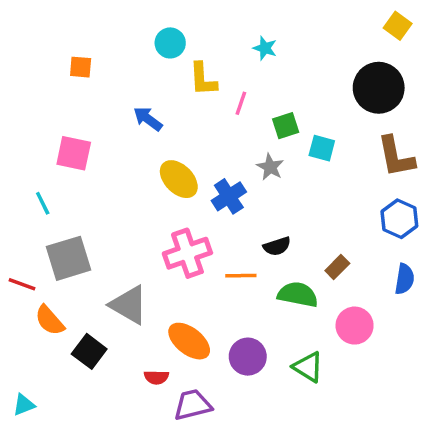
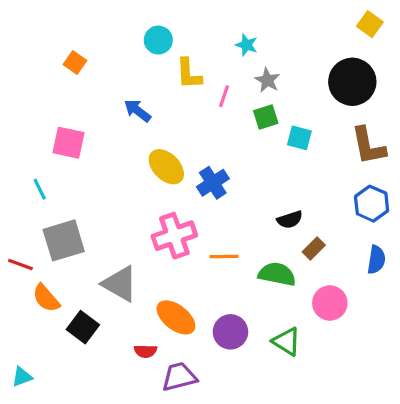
orange square: (81, 67) -> (75, 63), turned 30
gray star: (270, 167) -> (267, 80), moved
black semicircle: (277, 246) -> (290, 220), moved

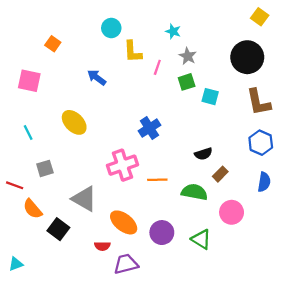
pink square: (69, 143) -> (29, 81), moved
yellow ellipse: (166, 167) -> (74, 122), moved
gray square: (64, 240) -> (45, 168), size x0.6

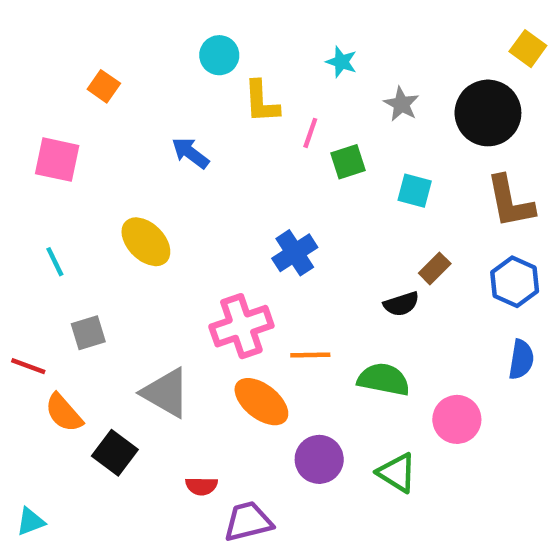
yellow square: (260, 17) -> (528, 49), moved
gray star: (188, 56) -> (401, 104), moved
green square: (187, 82) -> (348, 162), moved
brown rectangle: (220, 174) -> (435, 268), moved
orange ellipse: (124, 222) -> (261, 402), moved

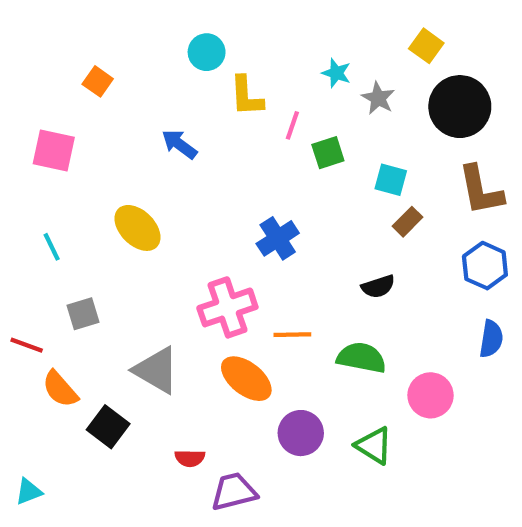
yellow square: (528, 49) -> (426, 46), moved
cyan star: (341, 62) -> (336, 73), moved
brown rectangle: (435, 268) -> (407, 222), moved

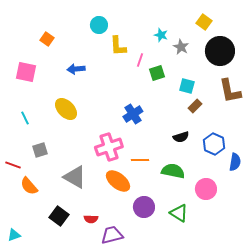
blue arrow: (179, 144) -> (76, 69), moved, turned -42
blue hexagon: (485, 266) -> (214, 144), moved
black square: (108, 427) -> (59, 216), moved

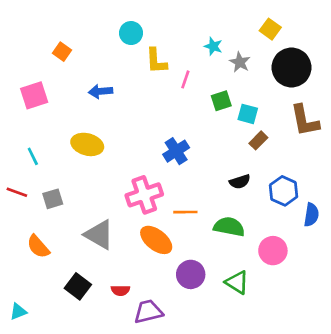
pink square: (26, 72) -> (34, 95), turned -30
green square: (157, 73) -> (221, 101), moved
yellow ellipse: (66, 109) -> (87, 144), turned -30
red line: (13, 165) -> (17, 192), moved

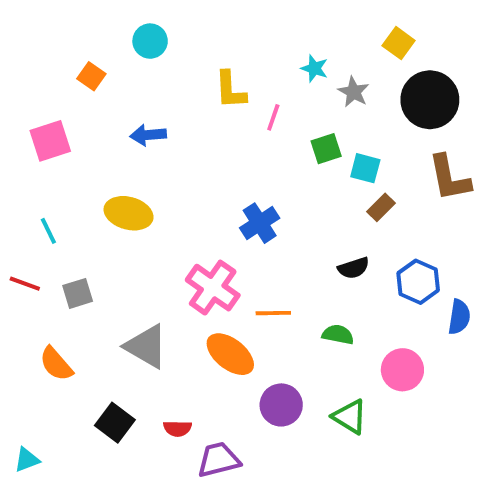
cyan circle: (131, 33) -> (150, 41), moved
pink cross: (144, 195) -> (213, 288), turned -36
green semicircle: (229, 227) -> (338, 335), size x0.7

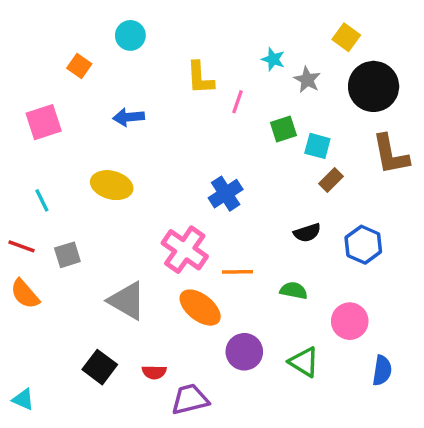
blue semicircle: (459, 317) -> (382, 370), moved
orange semicircle: (56, 364) -> (25, 294), moved
cyan triangle: (27, 460) -> (23, 399), turned 45

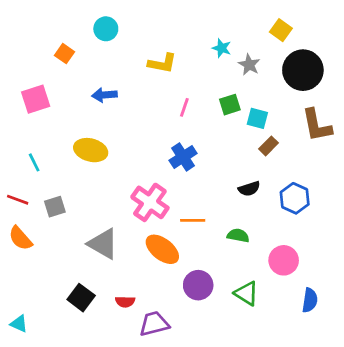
yellow L-shape: (200, 78) -> (162, 63), turned -76
pink line: (237, 102) -> (184, 107), moved

